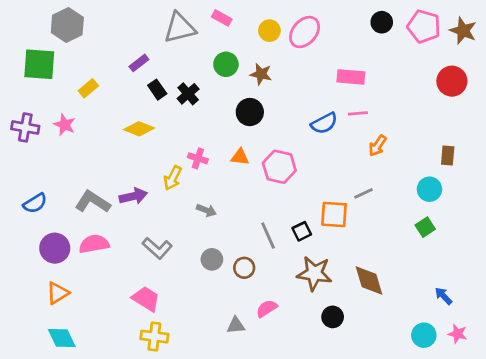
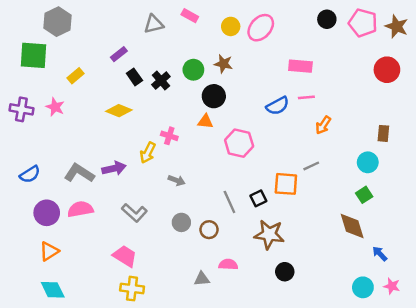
gray triangle: (180, 28) -> (154, 24), size x0.7
green circle: (226, 64) -> (193, 70), moved
orange triangle: (240, 157) -> (205, 121), moved
brown diamond: (369, 280) -> (352, 226), moved
pink semicircle: (267, 308) -> (228, 265), turned 36

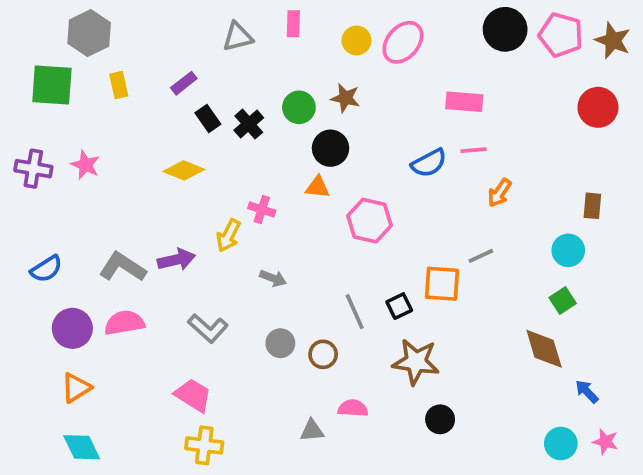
pink rectangle: (190, 16) -> (293, 24), turned 63
black circle: (327, 19) -> (505, 29), size x1.5
yellow rectangle: (76, 76) -> (119, 85), moved, turned -63

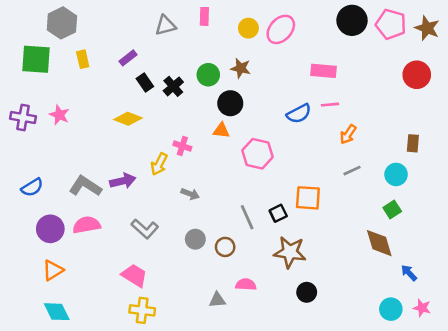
gray line: (481, 256) -> (352, 171), moved

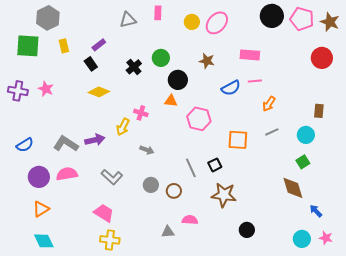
brown star: (241, 68) -> (207, 61), moved
black rectangle: (145, 83) -> (91, 64), moved
orange square: (308, 198) -> (238, 140), moved
black circle: (307, 292) -> (247, 230), moved

